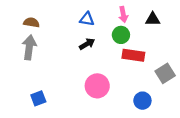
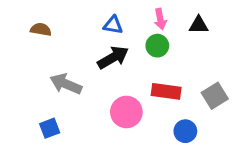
black arrow: (87, 44) -> (113, 57), size x1.5
gray arrow: (29, 47) -> (66, 84), moved, turned -75
red rectangle: (133, 55) -> (166, 91), moved

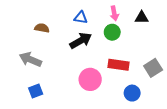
brown semicircle: (41, 29) -> (42, 28), moved
gray arrow: (66, 84) -> (30, 59), moved

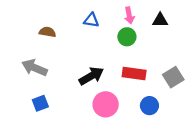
black arrow: (81, 41) -> (91, 76), moved
pink circle: (90, 79) -> (106, 104), moved

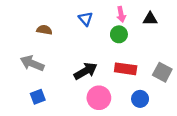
blue triangle: (91, 20) -> (86, 19), turned 40
gray square: (173, 77) -> (162, 72), turned -30

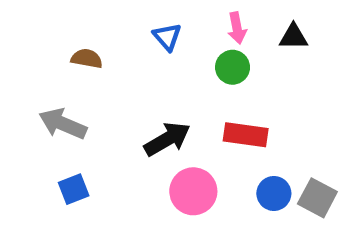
gray square: (162, 72) -> (317, 198), moved

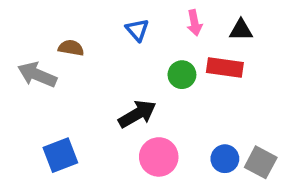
green circle: (233, 67) -> (182, 75), moved
gray arrow: (63, 124) -> (37, 75), moved
red rectangle: (246, 135) -> (225, 67), moved
blue square: (74, 189) -> (60, 155), size x1.4

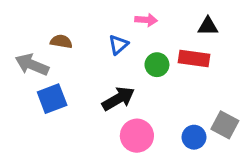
pink arrow: (194, 23) -> (146, 20), moved, turned -75
blue triangle: (137, 30) -> (118, 45), moved, turned 30
blue square: (60, 155) -> (52, 99), moved
gray square: (261, 162) -> (225, 125), moved

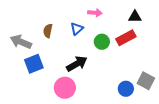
brown semicircle: (61, 42) -> (48, 31), moved, turned -88
red rectangle: (194, 58) -> (126, 38), turned -36
pink circle: (137, 136) -> (65, 88), moved

